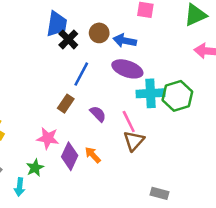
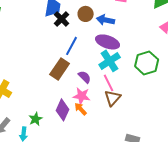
cyan cross: (150, 93) -> (110, 61), moved, turned -30
brown rectangle: (66, 104) -> (60, 69), size x1.5
pink star: (48, 138) -> (82, 96), moved

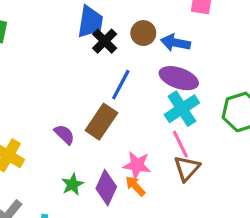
purple semicircle: (85, 77) -> (64, 134), moved
green star: (36, 119) -> (72, 184), moved

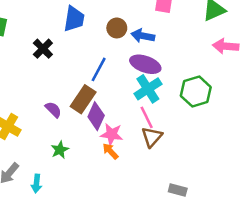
black cross: (105, 41) -> (43, 49), moved
purple diamond: (106, 188) -> (96, 116), moved

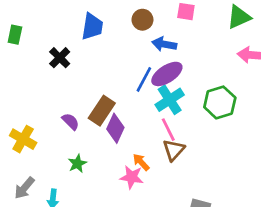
brown circle: (117, 28) -> (142, 20), moved
purple ellipse: (145, 64) -> (167, 74), turned -52
blue line: (99, 69) -> (144, 79), moved
pink star: (112, 134) -> (132, 177), moved
orange arrow: (110, 151) -> (141, 162), moved

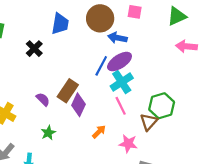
brown circle: (142, 20) -> (100, 18), size x1.6
green hexagon: (220, 102) -> (162, 106), moved
brown triangle: (174, 150) -> (149, 122), moved
orange arrow: (141, 162) -> (99, 132), turned 88
pink star: (132, 177) -> (128, 144), moved

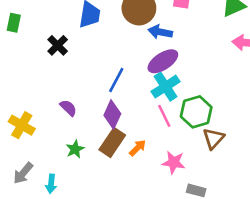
blue line: (101, 66) -> (116, 80), moved
brown rectangle: (68, 91) -> (112, 142), moved
green hexagon: (162, 106) -> (196, 112), moved
brown triangle: (149, 122) -> (213, 138), moved

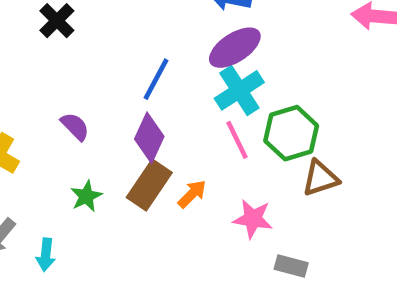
brown triangle: (213, 138) -> (320, 178), turned 30

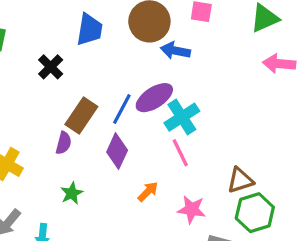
purple ellipse: (235, 48) -> (154, 98), moved
purple semicircle: (75, 126) -> (64, 143), turned 60
green hexagon: (291, 133) -> (255, 213), moved
brown rectangle: (149, 185) -> (81, 115), moved

